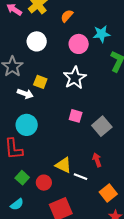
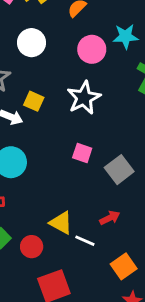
red arrow: (97, 160) -> (110, 218), turned 80

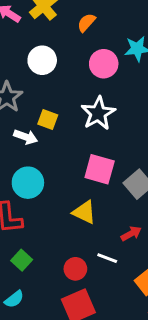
pink square: (82, 153) -> (100, 169), size x1.5
yellow triangle: (61, 223) -> (84, 212), moved
red circle: (32, 247) -> (75, 269), moved

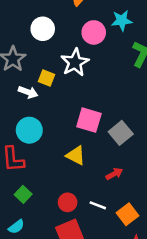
white star: (98, 113) -> (75, 62), moved
white line: (107, 258) -> (98, 205), moved

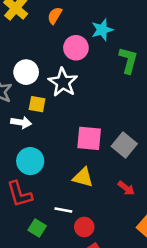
white circle: (43, 29) -> (26, 72), moved
red arrow: (114, 174) -> (126, 188), turned 77
white line: (98, 205) -> (63, 210), moved

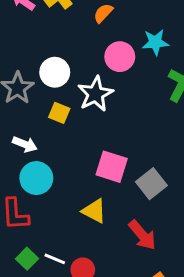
white arrow: (21, 122) -> (25, 144), moved
red arrow: (126, 188) -> (142, 235), size x1.5
white line: (63, 210) -> (55, 259), moved

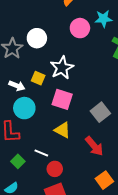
white star: (95, 94) -> (62, 68), moved
yellow square: (59, 113) -> (38, 78), moved
pink square: (112, 167) -> (62, 99), moved
white line: (55, 259) -> (41, 153), moved

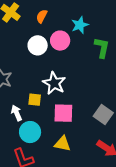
white circle: (37, 38) -> (38, 45), moved
white arrow: (17, 86) -> (17, 113), turned -119
yellow triangle: (63, 130) -> (62, 144), moved

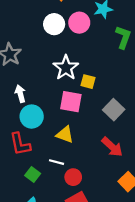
yellow square: (35, 100) -> (88, 82), moved

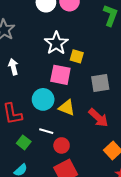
gray square: (114, 110) -> (100, 83), turned 36
cyan circle: (32, 117) -> (43, 99), moved
yellow triangle: (65, 135) -> (67, 108), moved

